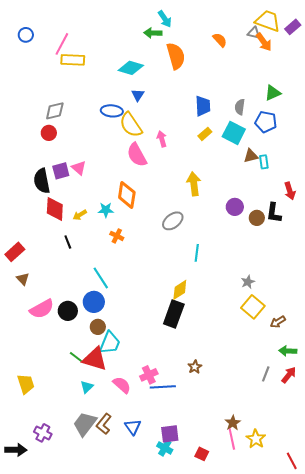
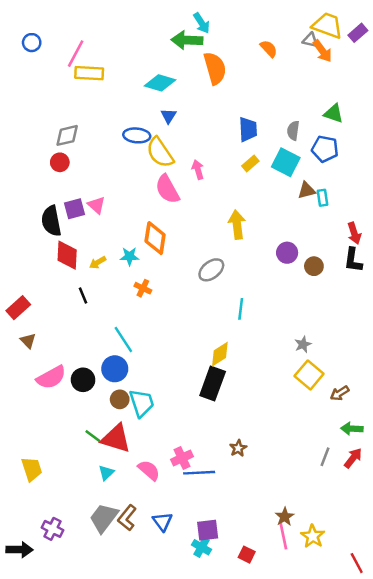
green arrow: (153, 33) -> (187, 40), size x1.4
green triangle: (273, 93) -> (333, 113), turned 42
black L-shape: (274, 213) -> (353, 260), moved
cyan trapezoid: (110, 343) -> (142, 403), moved, turned -40

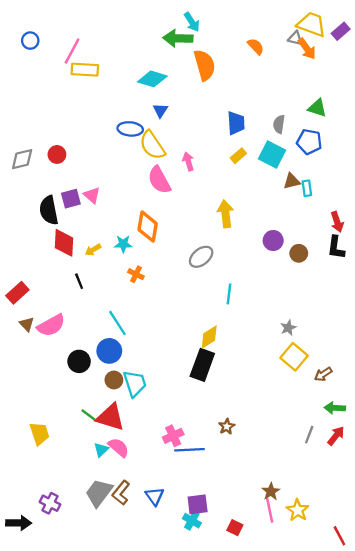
gray diamond: (67, 135) -> (22, 159), moved
pink semicircle: (51, 377) -> (51, 325), moved
yellow trapezoid: (32, 469) -> (40, 433), moved
pink semicircle: (149, 470) -> (119, 447), moved

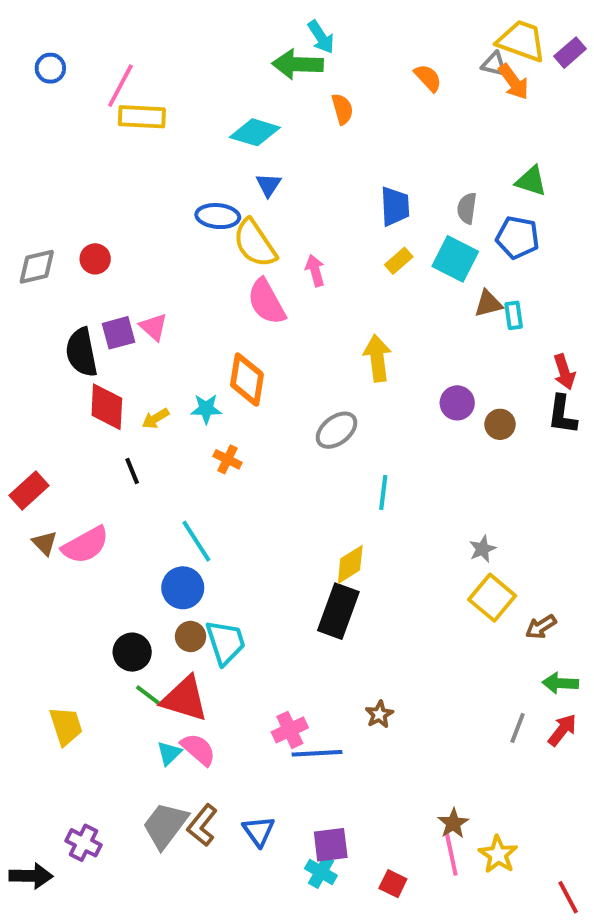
orange semicircle: (205, 65) -> (342, 109), size x0.6
black circle: (79, 361) -> (132, 652), moved

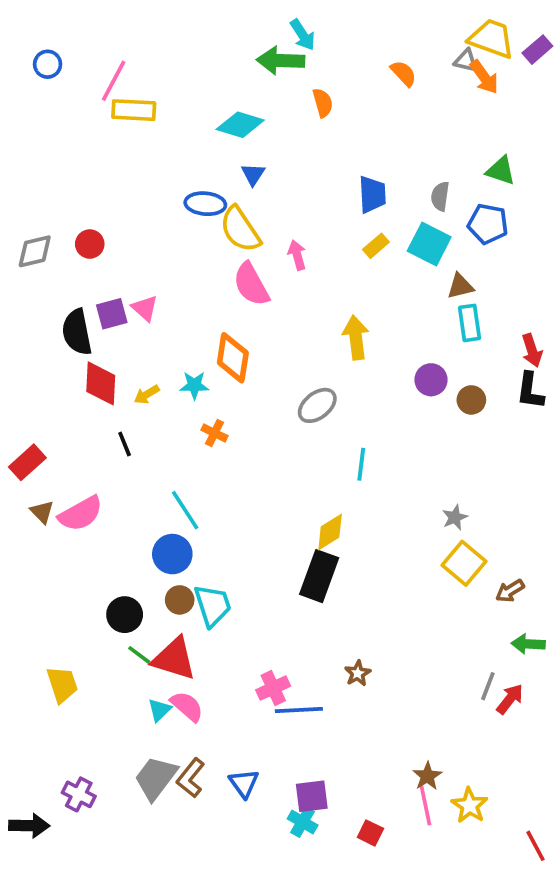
cyan rectangle: (514, 315) -> (470, 323), moved, size x1.4
red arrow: (562, 730) -> (510, 699), moved

